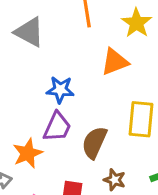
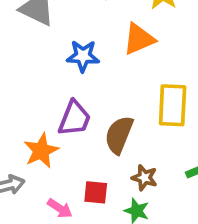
blue star: (60, 90) -> (83, 56), moved

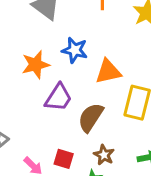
orange triangle: (139, 39) -> (108, 72), moved
orange star: (41, 151) -> (36, 65), moved

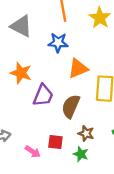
blue star: (75, 50) -> (58, 43), moved
orange star: (36, 65) -> (21, 73), turned -30

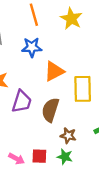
red square: (55, 142) -> (39, 156), moved

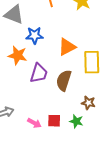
blue star: (32, 47) -> (34, 35), moved
brown star: (68, 136) -> (88, 103), moved

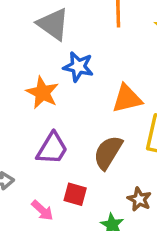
purple trapezoid: (39, 73) -> (52, 149), moved
red square: (54, 121) -> (75, 194), moved

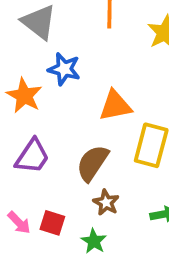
red square: (75, 194) -> (52, 223), moved
brown star: (139, 199) -> (106, 202), moved

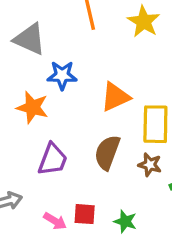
brown star: (106, 202) -> (150, 165), moved

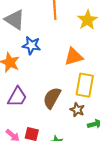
orange triangle: (115, 97) -> (74, 57), moved

